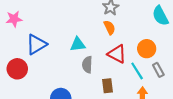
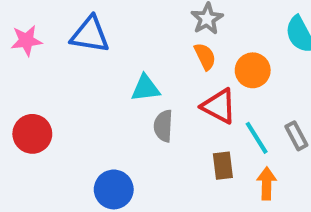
blue triangle: (36, 44) -> (90, 35), moved, turned 40
orange circle: (147, 49) -> (253, 70), moved
brown rectangle: (107, 86) -> (223, 166), moved

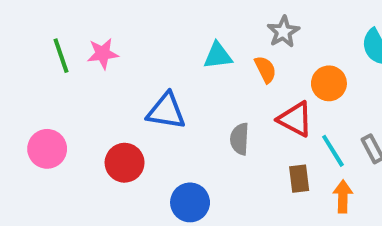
blue triangle: (90, 35) -> (166, 111), moved
orange semicircle: (205, 56) -> (265, 69), moved
cyan triangle: (145, 88) -> (218, 56), moved
red circle: (32, 134) -> (125, 163), moved

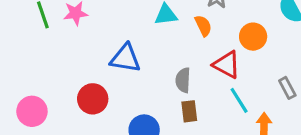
pink circle: (47, 149) -> (32, 111), moved
cyan line: (333, 151) -> (239, 100), moved
brown rectangle: (299, 179) -> (189, 111), moved

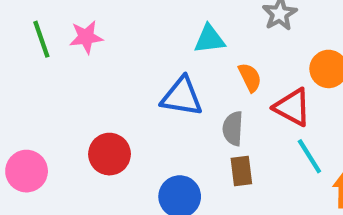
orange semicircle: (203, 26) -> (250, 77), moved
blue triangle: (125, 58) -> (182, 97), moved

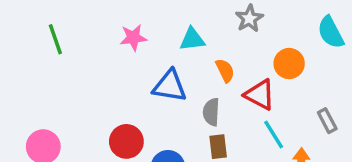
pink star: (86, 37) -> (133, 38), moved
red circle: (109, 154) -> (126, 141), moved

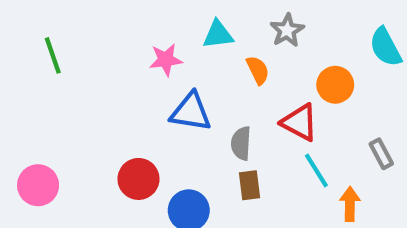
pink star: (133, 38) -> (166, 60), moved
cyan triangle: (192, 39) -> (218, 35), moved
orange semicircle: (225, 70) -> (258, 70), moved

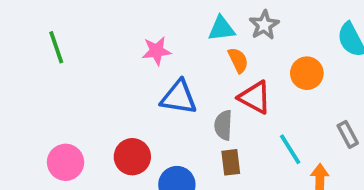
cyan triangle: (218, 35) -> (221, 29), moved
red triangle: (300, 122) -> (255, 97), moved
pink circle: (38, 185) -> (66, 162), moved

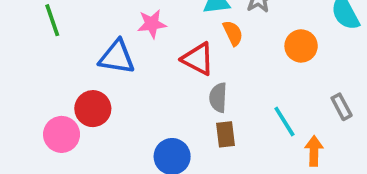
blue triangle: (179, 97) -> (117, 57), moved
red triangle: (255, 97) -> (198, 59), moved
red circle: (132, 157) -> (93, 109), moved

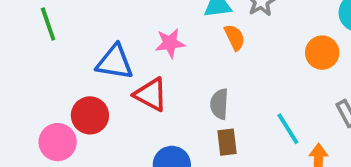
pink star: (152, 24) -> (170, 43), moved
orange circle: (301, 46) -> (322, 53), moved
red triangle: (198, 59) -> (151, 94), moved

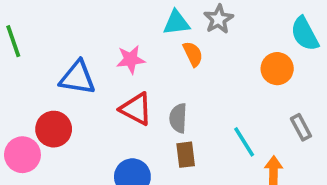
red triangle: (151, 94) -> (136, 109), moved

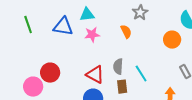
cyan triangle: (176, 23) -> (87, 15), moved
blue triangle: (77, 78) -> (63, 27), moved
red triangle: (136, 109) -> (95, 75), moved
cyan line: (244, 142) -> (141, 74), moved

